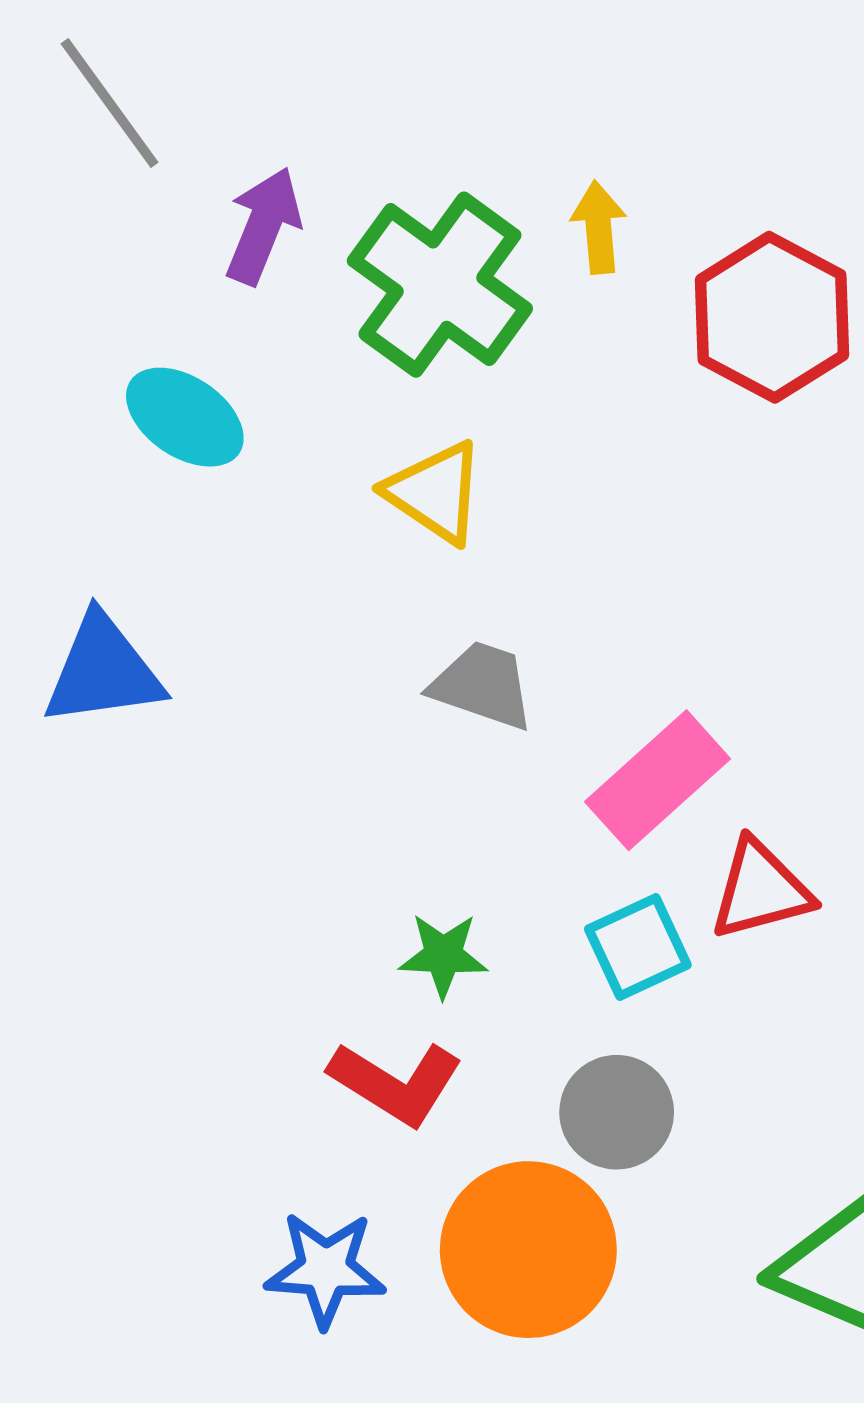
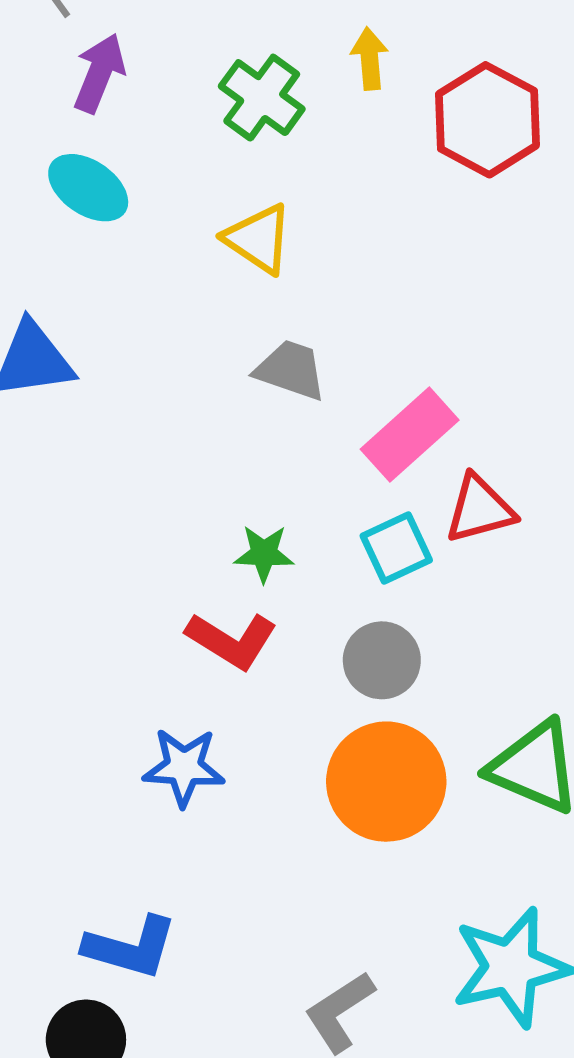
purple arrow: (263, 226) -> (99, 73), moved
green cross: (440, 285) -> (262, 98), size x0.7
orange circle: (528, 1250) -> (386, 782), moved

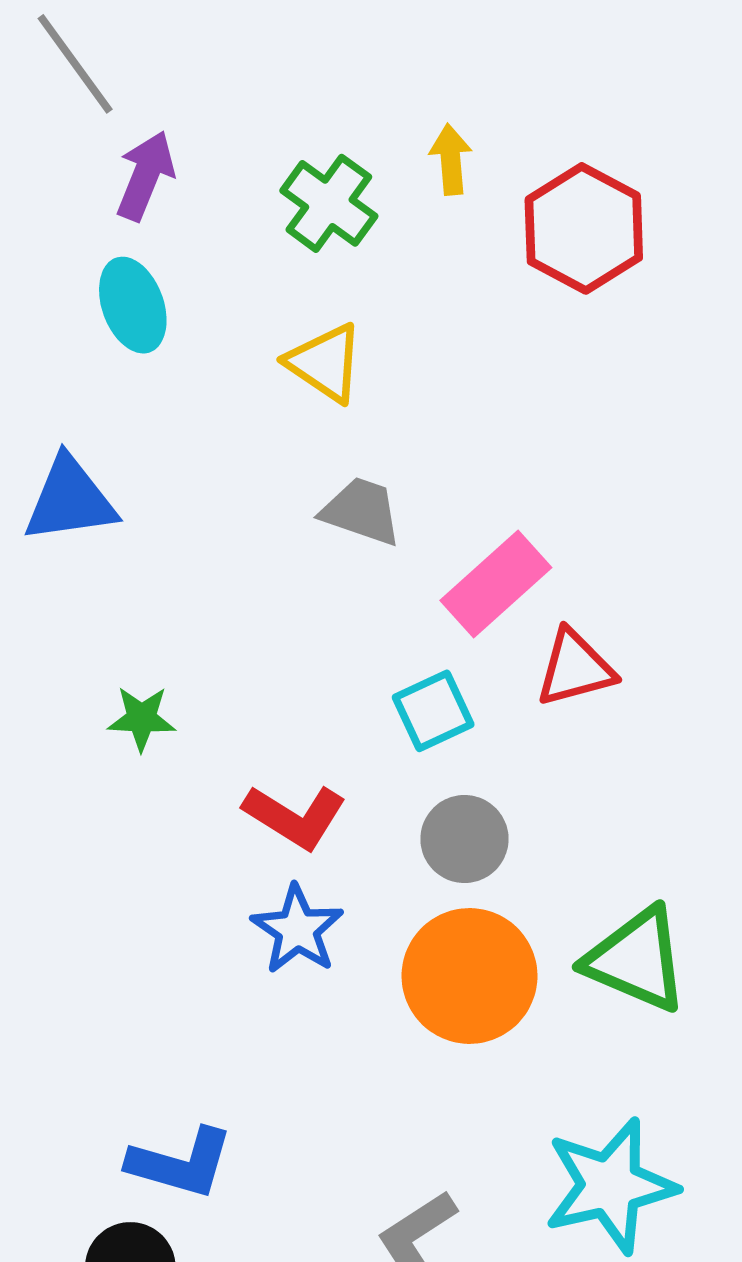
cyan ellipse: (88, 188) -> (133, 305), turned 36
cyan square: (396, 548) -> (433, 711), moved
green star: (264, 554) -> (142, 718), moved
blue star: (184, 767) -> (297, 929), moved, turned 30

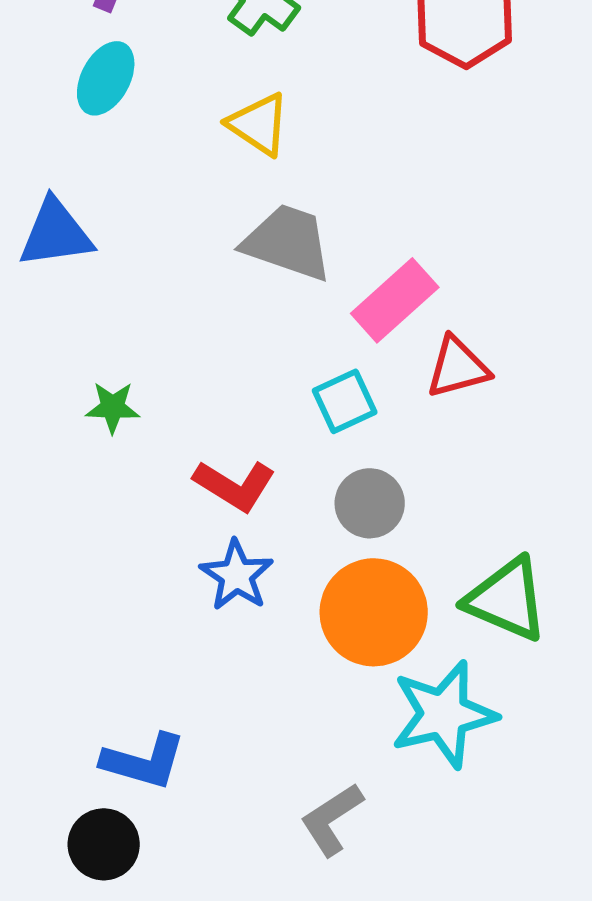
cyan ellipse: (133, 305) -> (106, 78), turned 48
gray trapezoid: (361, 511) -> (288, 242), size x1.4
cyan star: (610, 1186) -> (444, 714), moved

